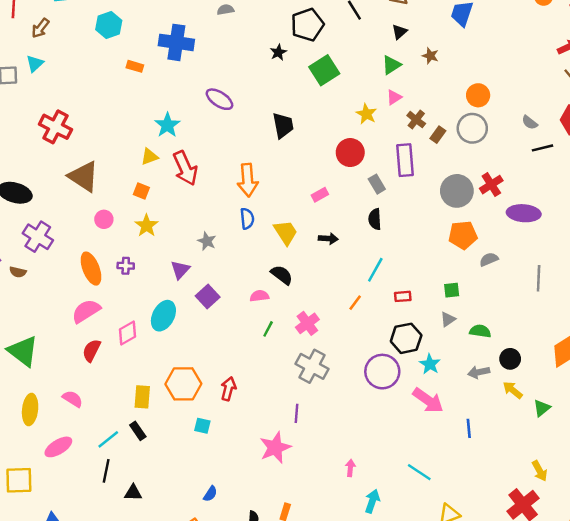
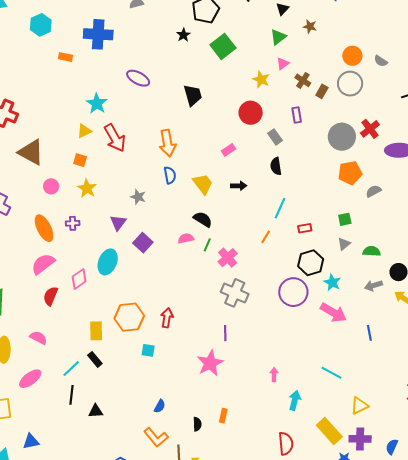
gray semicircle: (530, 122) -> (381, 61), moved
purple rectangle: (405, 160) -> (297, 115), size x0.6
green line: (268, 329) -> (207, 245), moved

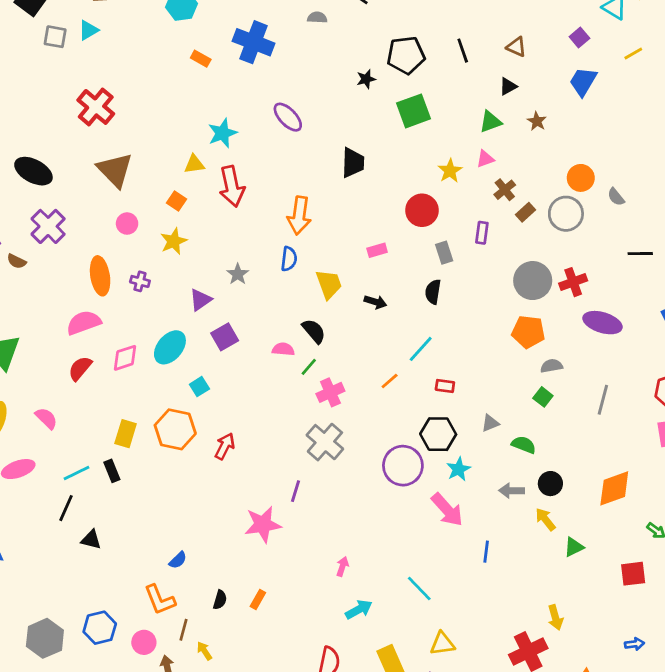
green square: (345, 219) -> (543, 397), moved, turned 32
cyan square: (148, 350) -> (199, 387), moved, turned 32
cyan arrow: (295, 400) -> (359, 609), turned 30

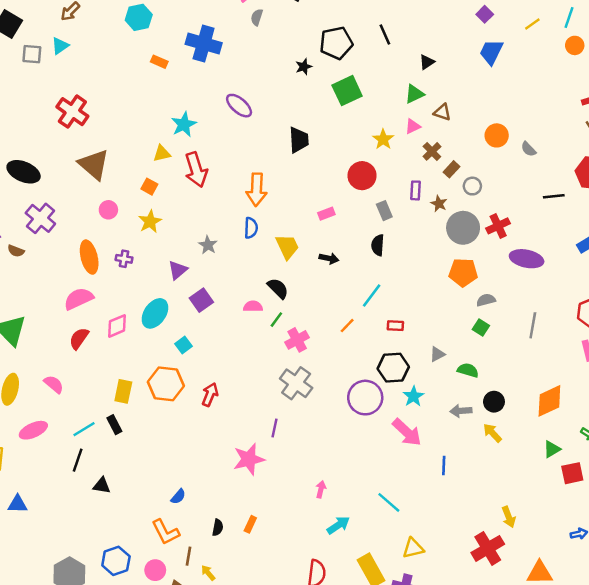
gray semicircle: (317, 17) -> (257, 17), turned -70
brown triangle: (516, 47) -> (442, 112), moved
brown star: (537, 121) -> (439, 204), moved
gray circle: (566, 214) -> (472, 186), moved, size x0.6
green triangle: (574, 547) -> (552, 449), moved

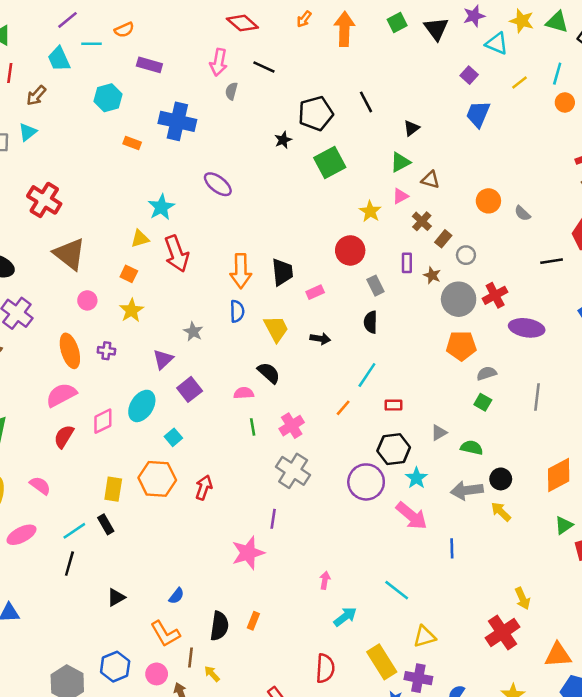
black trapezoid: (299, 140) -> (282, 272), moved
green line: (276, 320) -> (253, 427), moved, turned -42
gray arrow: (461, 411) -> (467, 490), size x1.4
black triangle: (102, 485) -> (116, 597), moved, turned -36
black semicircle: (218, 527) -> (219, 626), size x1.6

